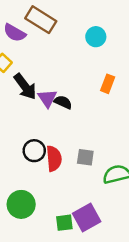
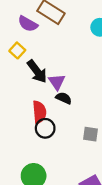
black semicircle: (63, 102) -> (64, 98), moved
red semicircle: (54, 159) -> (39, 112), moved

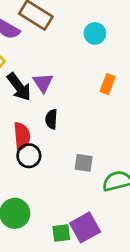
purple triangle: (57, 82) -> (43, 83), moved
black semicircle: (64, 98) -> (51, 119), turned -112

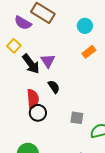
orange rectangle: (108, 84) -> (89, 52), moved, turned 32
black semicircle: (51, 119) -> (54, 87), turned 144

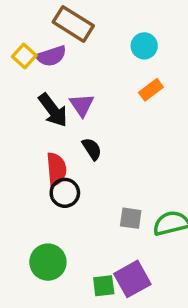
purple semicircle: (23, 23) -> (51, 56), moved, turned -48
yellow square: (14, 46) -> (24, 56), moved
gray square: (77, 118) -> (131, 218), moved

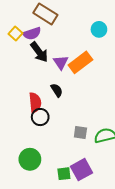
cyan circle: (144, 46) -> (99, 29), moved
orange rectangle: (151, 90) -> (80, 62), moved, size x1.6
purple triangle: (82, 105) -> (61, 62), moved
black arrow: (53, 110) -> (39, 52), moved

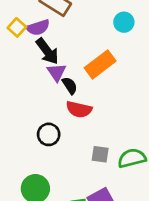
purple triangle: (61, 62) -> (57, 72), moved
black semicircle: (57, 90) -> (70, 86), moved
red semicircle: (35, 103) -> (79, 109), moved, turned 108

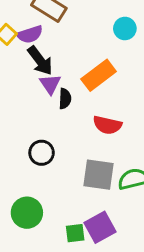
black semicircle: (70, 86) -> (65, 99), turned 36
red semicircle: (79, 109) -> (107, 125), moved
gray square: (100, 154) -> (99, 175), size x1.6

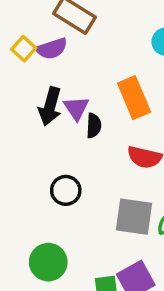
black arrow: (40, 61) -> (50, 106), moved, turned 52
orange rectangle: (99, 75) -> (134, 98), turned -76

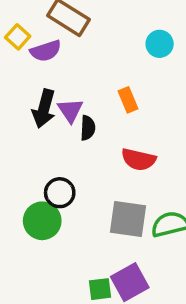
yellow square: (24, 49) -> (18, 37), moved
orange rectangle: (134, 98) -> (128, 100), size x0.6
green circle: (48, 262) -> (42, 221), moved

